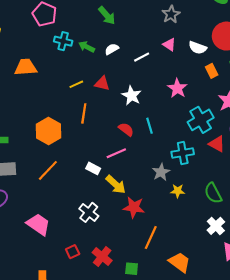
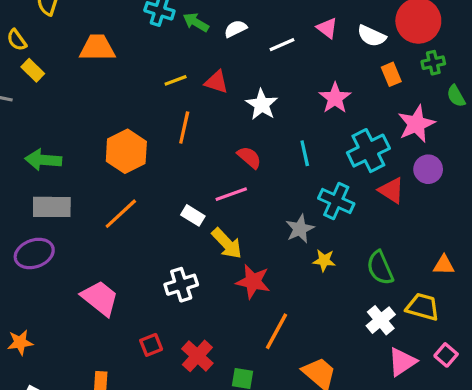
cyan line: (149, 126) -> (305, 153), moved
cyan cross: (183, 153) -> (336, 201), turned 30
white cross: (89, 212) -> (181, 285), turned 30

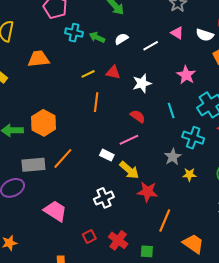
white star: (262, 104) -> (142, 83), turned 30
orange hexagon: (126, 151) -> (44, 123), moved
gray rectangle: (52, 207) -> (33, 165), moved

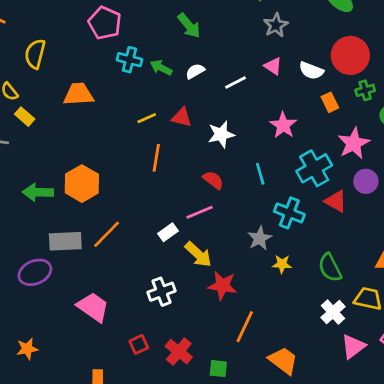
white rectangle: (107, 155) -> (168, 232), turned -64

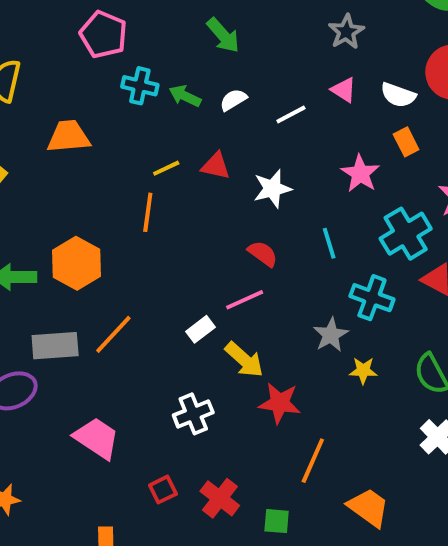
orange rectangle: (330, 102) -> (406, 142), moved
orange line: (156, 158) -> (148, 212), moved

